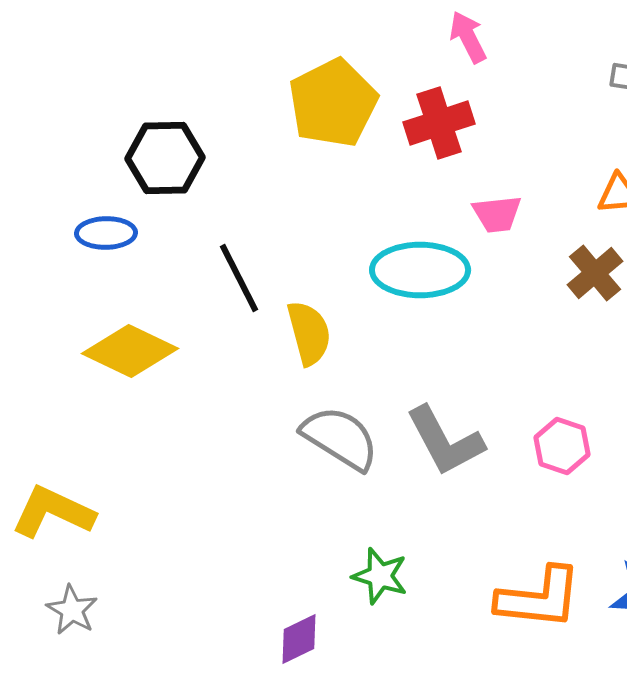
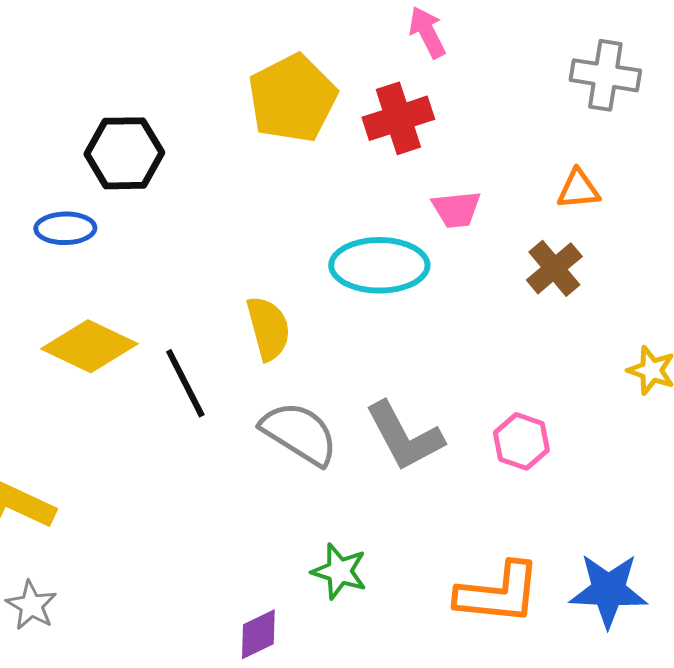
black line: (239, 278) -> (185, 383), moved

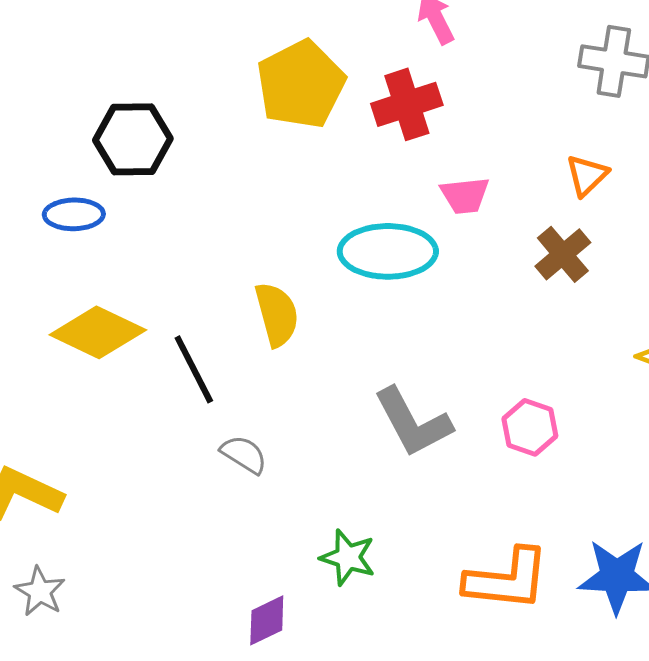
orange triangle: (578, 189) -> (587, 175), turned -39
gray semicircle: (299, 433) -> (244, 454), moved, size x0.6

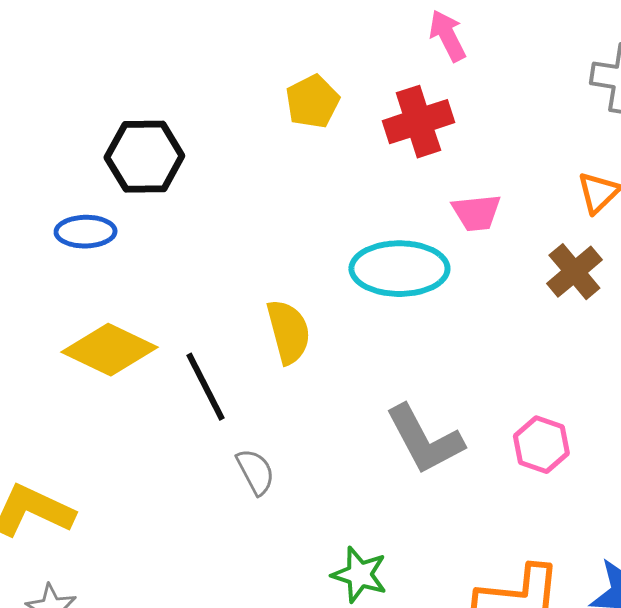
yellow pentagon: (301, 84) -> (312, 102), size x0.6
gray semicircle: (244, 454) -> (255, 472), turned 30

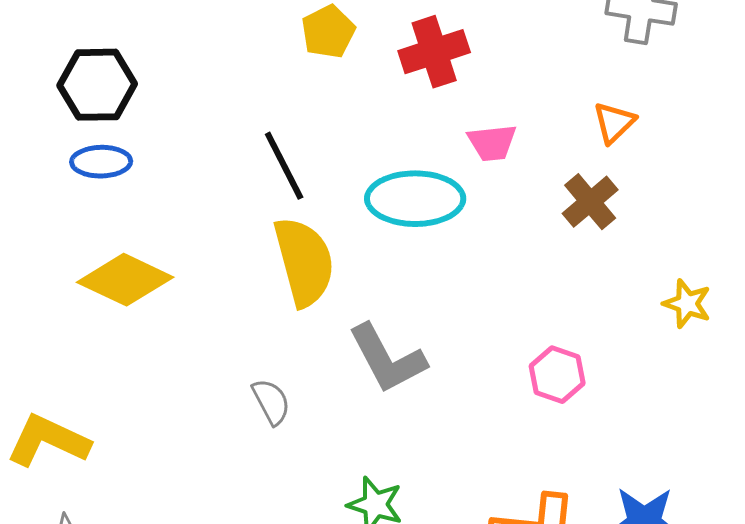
black hexagon: (144, 157) -> (97, 85), moved
yellow semicircle: (288, 332) -> (304, 262), size x1.4
black line: (205, 387) -> (284, 166), moved
gray L-shape: (424, 440) -> (387, 359), moved

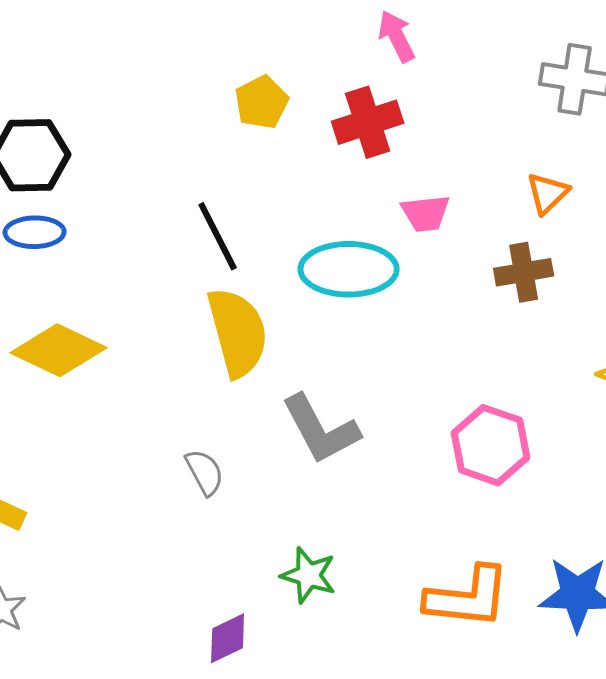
brown cross: (590, 202) -> (524, 272), turned 30
pink hexagon: (557, 375) -> (491, 445), size x1.4

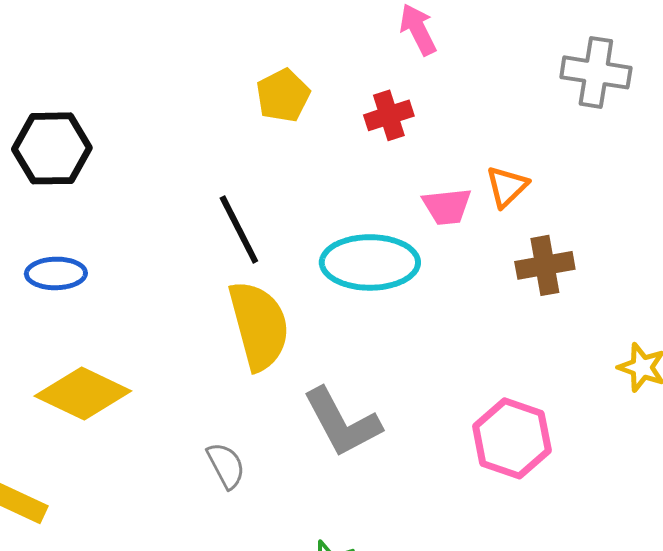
red cross: (368, 122) -> (389, 115), size x0.7
orange triangle: (548, 193) -> (507, 186), moved
blue ellipse: (35, 232) -> (56, 273), moved
yellow diamond: (59, 350) -> (83, 393), moved

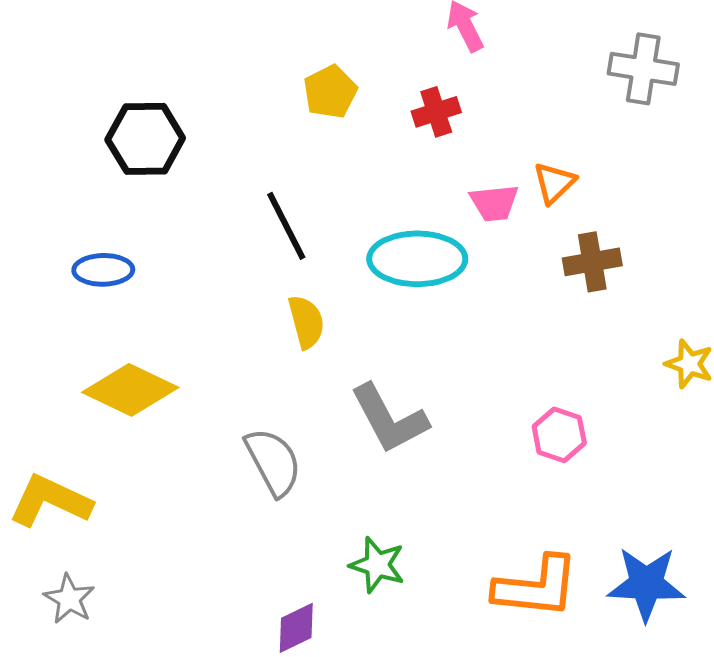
black hexagon: (52, 148) -> (145, 139), moved
yellow semicircle: (259, 325) -> (306, 322), size x0.6
pink hexagon: (512, 438) -> (559, 435), size x0.7
gray semicircle: (226, 465) -> (273, 462), size x1.5

